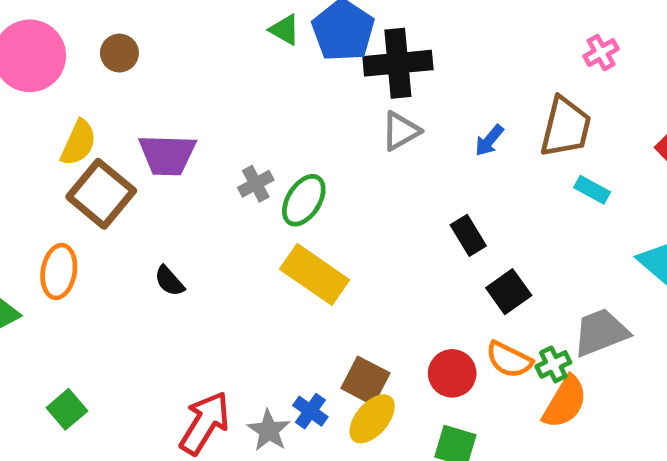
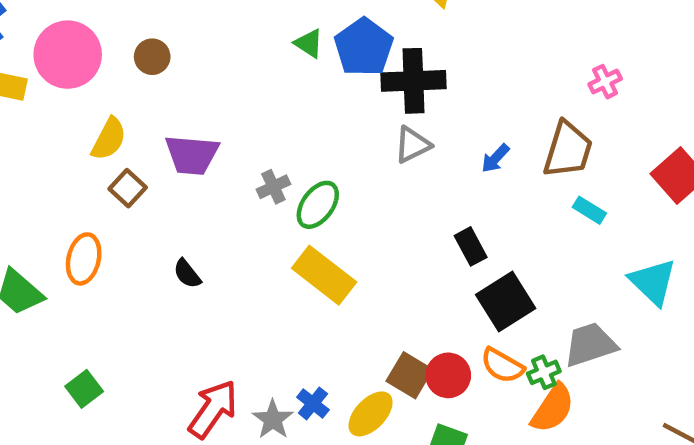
brown square: (101, 194) -> (128, 188), size x0.6
black square: (509, 292) -> (506, 301), size x1.4
brown square: (365, 381) -> (409, 375), moved

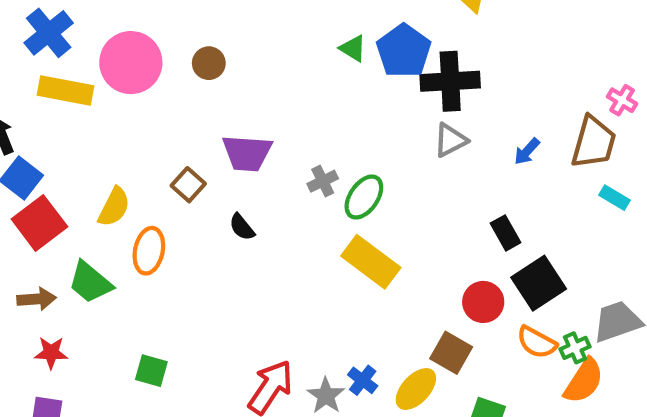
pink cross: (605, 82) -> (622, 100), moved, turned -32
yellow semicircle: (109, 139) -> (114, 207), moved
black semicircle: (187, 274) -> (242, 227), moved
red circle: (448, 375) -> (483, 302), moved
green square: (84, 389) -> (151, 371), turned -36

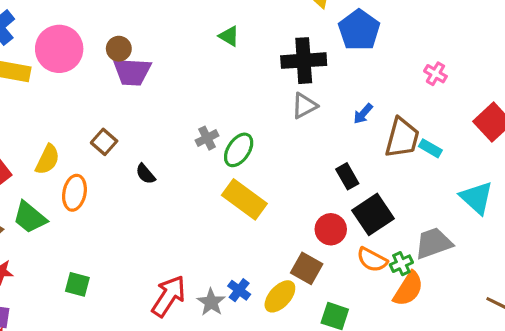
blue pentagon: (404, 51) -> (359, 30), moved
brown trapezoid: (594, 142) -> (402, 138), moved
purple trapezoid: (247, 153) -> (132, 72), moved

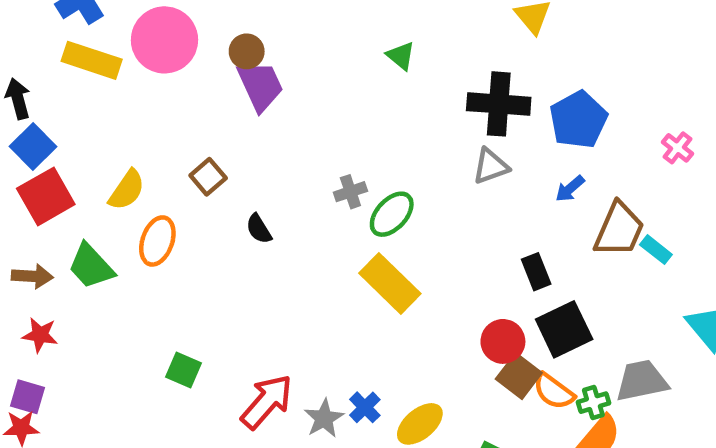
blue pentagon: (359, 30) -> (578, 120), moved
purple trapezoid: (132, 72) -> (260, 86), turned -126
brown square: (307, 268) -> (519, 376), moved
green square: (77, 284) -> (184, 370), moved

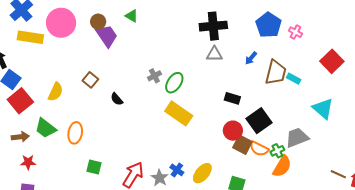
green triangle: (401, 56) -> (132, 16), moved
blue pentagon: (578, 120) -> (269, 25), moved
gray triangle: (491, 166) -> (214, 54), turned 30
orange ellipse: (157, 241) -> (75, 133), moved
black rectangle: (536, 272) -> (232, 98), moved, turned -42

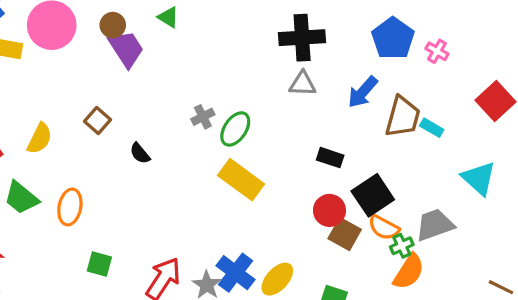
blue arrow: (251, 58) -> (363, 92), size x1.5
orange semicircle: (259, 149) -> (384, 227), moved
blue cross: (177, 170) -> (236, 273), size x1.6

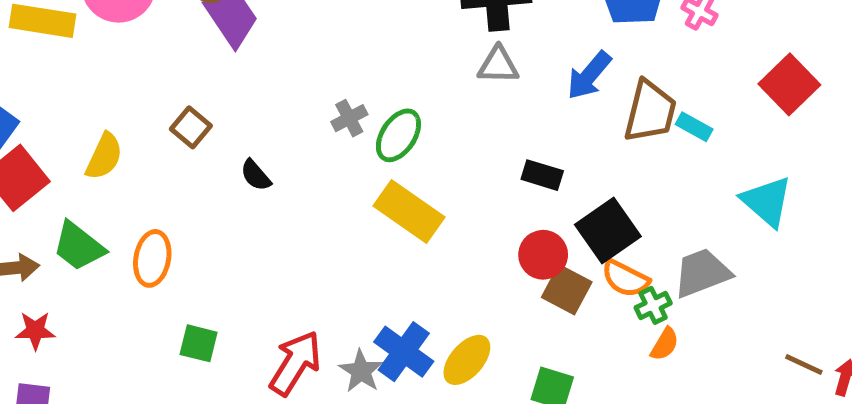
orange semicircle: (409, 272) -> (665, 344), size x0.6

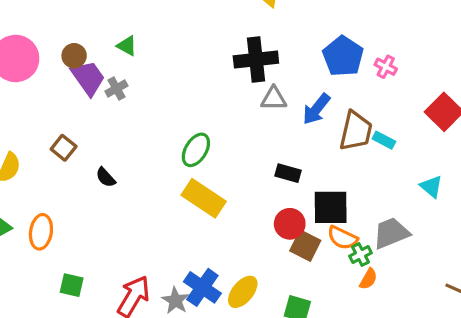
gray triangle: (498, 65) -> (274, 99), moved
gray cross: (349, 118) -> (116, 88), moved
cyan triangle: (767, 201) -> (431, 187), size x0.7
black square: (608, 230) -> (331, 207), turned 36

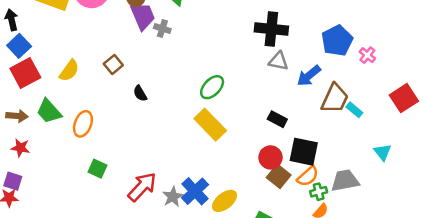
gray cross: (116, 88) -> (162, 29), turned 35
orange semicircle: (342, 238) -> (308, 176), turned -80

